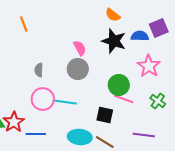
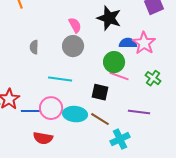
blue semicircle: (140, 36) -> (128, 43), moved
pink circle: (43, 99) -> (51, 108), moved

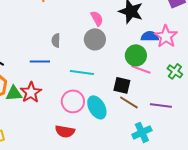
blue line: (31, 111) -> (40, 61), moved
cyan ellipse: (75, 114) -> (97, 107), turned 55
brown line: (100, 119) -> (129, 102), moved

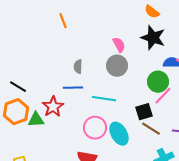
blue line: (40, 61) -> (73, 88), moved
pink line: (141, 69) -> (163, 96), turned -66
black square: (122, 85) -> (144, 112), turned -30
red star: (31, 92) -> (53, 107), moved

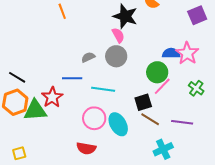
black star: (153, 38) -> (125, 16), moved
gray semicircle: (78, 67) -> (88, 57), moved, turned 64
green triangle: (36, 120) -> (35, 110), size x1.4

